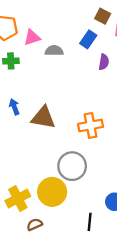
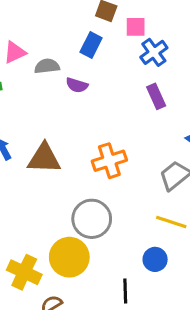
purple semicircle: (104, 62) -> (77, 85), moved, turned 105
yellow cross: (18, 199) -> (24, 272), turned -30

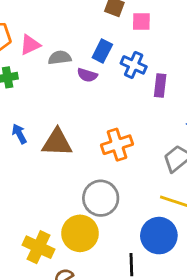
blue rectangle: (91, 45) -> (102, 51), moved
blue cross: (154, 52) -> (134, 65), moved, turned -30
purple rectangle: (156, 96) -> (160, 86), turned 30
blue circle: (155, 259) -> (159, 236), size x1.6

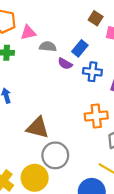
blue cross: (134, 65) -> (92, 72), moved, turned -30
brown triangle: (57, 142) -> (38, 128), moved
orange cross: (117, 145) -> (96, 116), moved

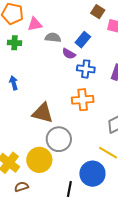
blue cross: (92, 72) -> (86, 69), moved
orange cross: (96, 116) -> (83, 100), moved

